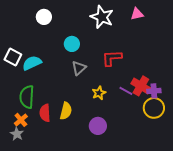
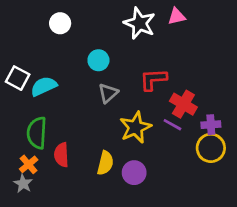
pink triangle: (137, 14) -> (177, 16), moved
red cross: (141, 86) -> (183, 104), moved
yellow star: (99, 93) -> (135, 127), size x1.6
yellow semicircle: (66, 111) -> (105, 163), moved

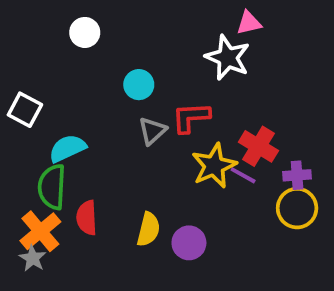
white star: (140, 23) -> (228, 58), moved
red L-shape: (153, 79) -> (191, 117), moved
cyan semicircle: (44, 86) -> (67, 148), moved
yellow star: (135, 127) -> (214, 166), moved
orange cross: (29, 164) -> (40, 231), size x1.5

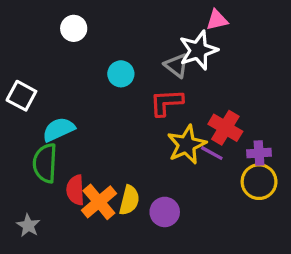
white star: (228, 58) -> (198, 50), turned 30
gray triangle: (152, 131) -> (176, 65), moved, turned -40
orange cross: (40, 231) -> (99, 202), moved

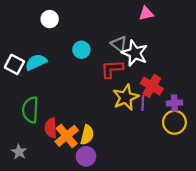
white star: (198, 50) -> (135, 53), moved, turned -30
cyan semicircle: (59, 129) -> (36, 62), moved
purple line: (212, 153) -> (143, 103), turned 63
purple circle: (165, 212) -> (86, 156), moved

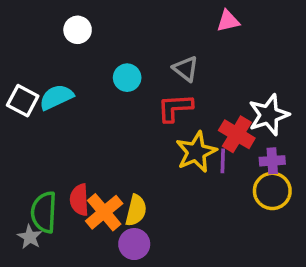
white star: (135, 53) -> (269, 115), moved, turned 30
green semicircle: (30, 110) -> (44, 212), moved

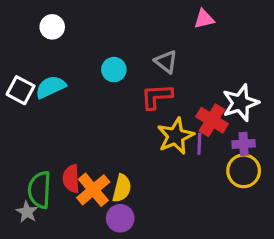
white circle: (78, 30) -> (52, 27), moved

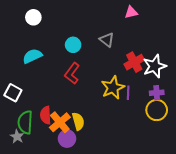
white square: (21, 90) -> (13, 93), moved
red L-shape: (157, 96) -> (72, 73), moved, turned -50
red cross: (212, 120) -> (134, 62), moved, turned 30
yellow semicircle: (122, 188) -> (78, 121), turned -30
purple circle: (120, 218) -> (67, 139), moved

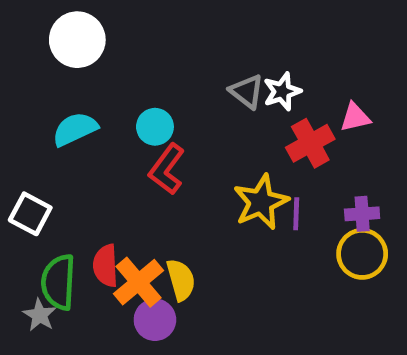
pink triangle: (131, 12) -> (355, 117), moved
white circle: (33, 17) -> (77, 40), size x1.5
cyan circle: (73, 45) -> (155, 127), moved
white star: (155, 66) -> (282, 91), moved, size x0.7

